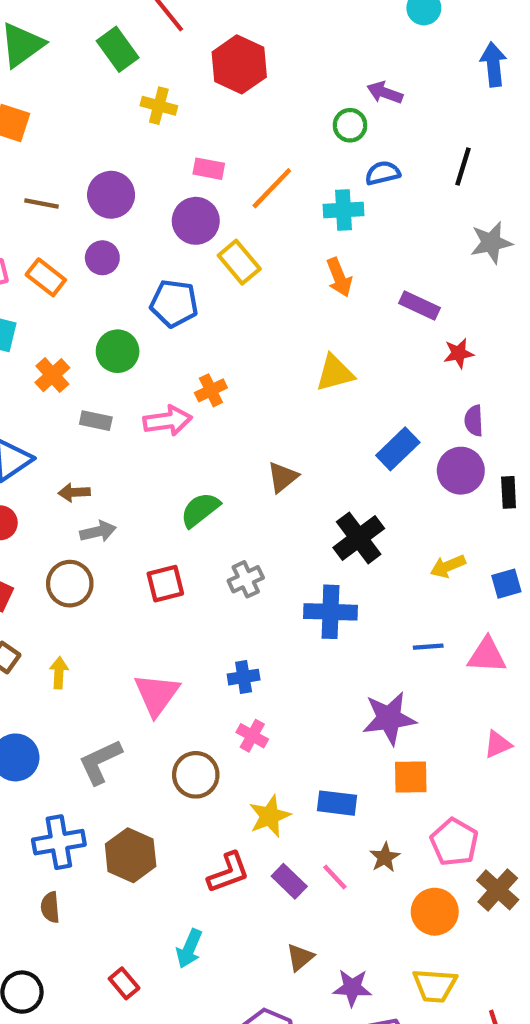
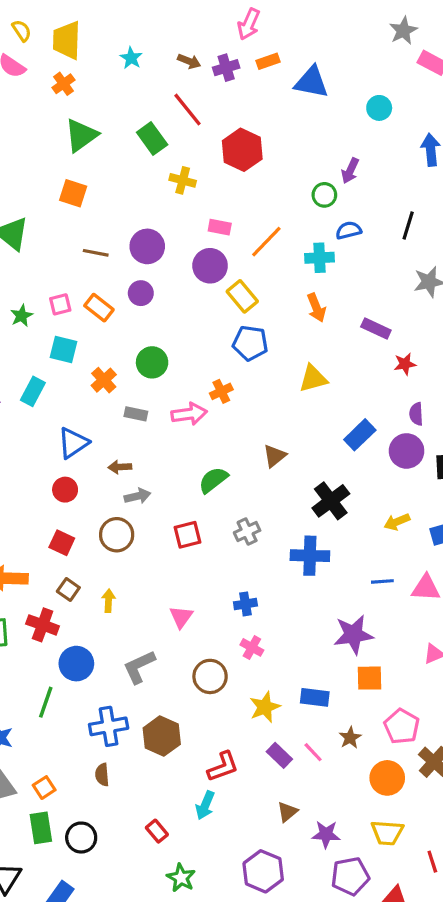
purple arrow: (385, 93) -> (350, 171), turned -85
blue pentagon: (174, 303) -> (250, 343), moved
pink triangle: (157, 694) -> (181, 617), size x0.7
red L-shape: (228, 873) -> (223, 767), moved

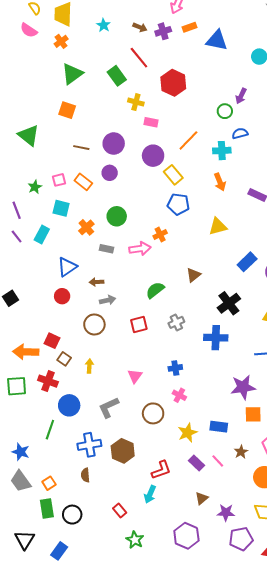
pink rectangle: (220, 227) -> (151, 122), moved
red square: (62, 543) -> (52, 341), moved

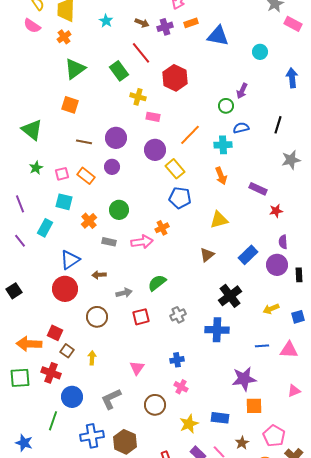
green star: (35, 187) -> (36, 168), moved
purple line: (17, 237) -> (20, 241), moved
brown triangle: (194, 275) -> (207, 255), moved
red circle: (62, 296) -> (65, 289), size x1.6
gray arrow: (108, 300) -> (124, 293), moved

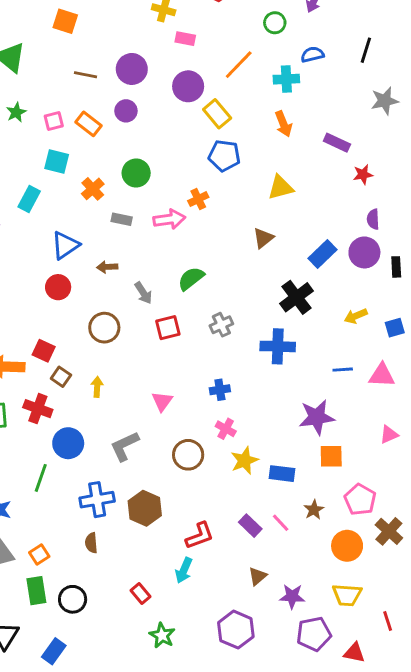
green circle: (226, 106) -> (275, 23), moved
blue rectangle: (248, 255) -> (322, 254), moved
red circle: (65, 289) -> (58, 287), size x0.7
gray arrow: (124, 293) -> (143, 293), turned 70
yellow star: (189, 424) -> (244, 461), moved

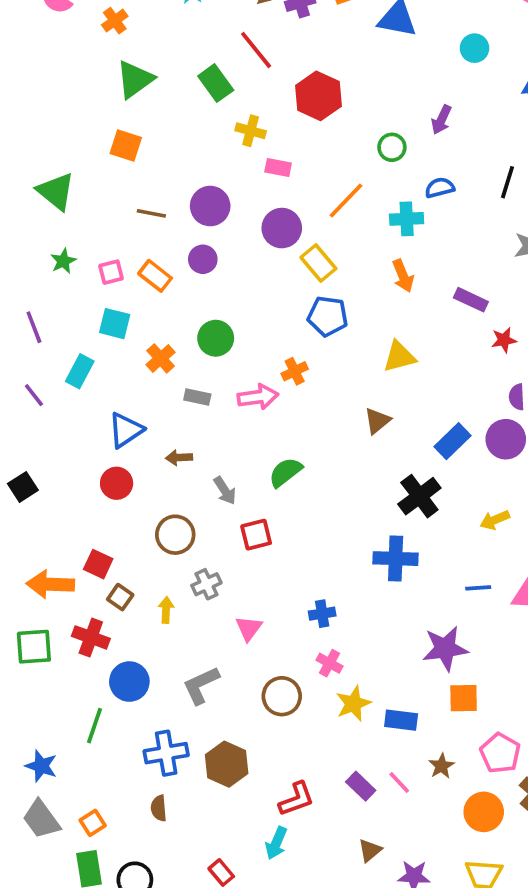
gray cross: (221, 325) -> (206, 584), moved

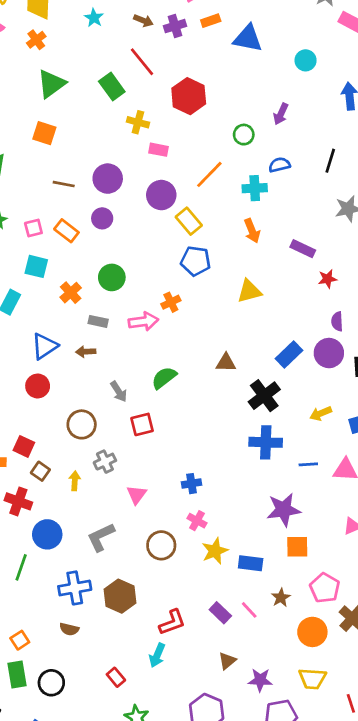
brown triangle: (377, 421) -> (226, 363), moved, turned 40
brown arrow: (179, 458) -> (86, 352), moved
blue cross: (396, 559) -> (266, 442), moved
brown semicircle: (159, 808) -> (69, 629), turned -72

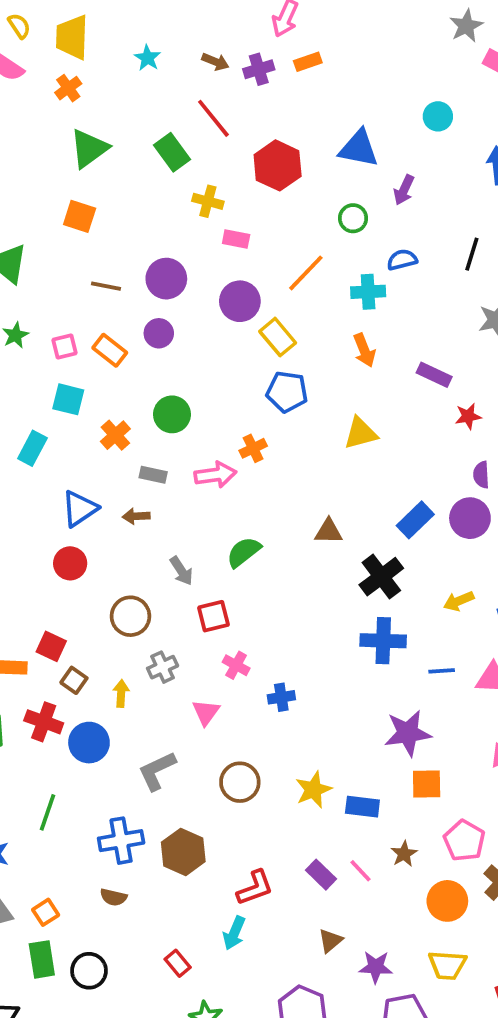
blue triangle: (248, 38) -> (359, 148), moved
pink cross: (197, 521) -> (236, 665), moved
blue circle: (47, 534) -> (89, 743), moved

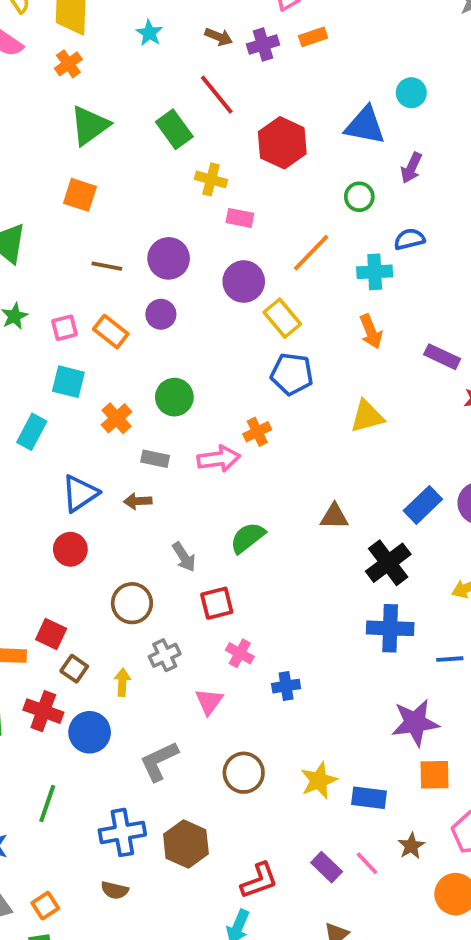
cyan circle: (438, 116) -> (411, 93), moved

